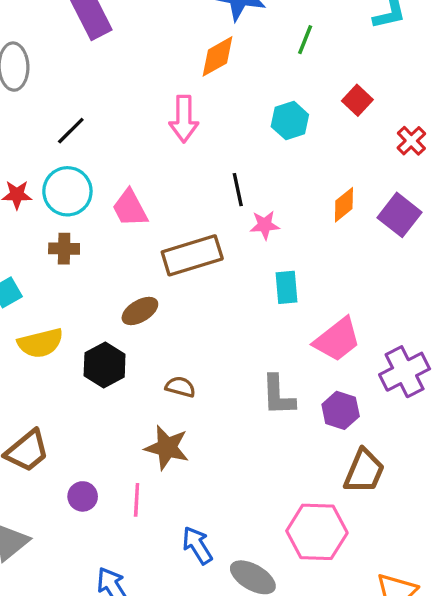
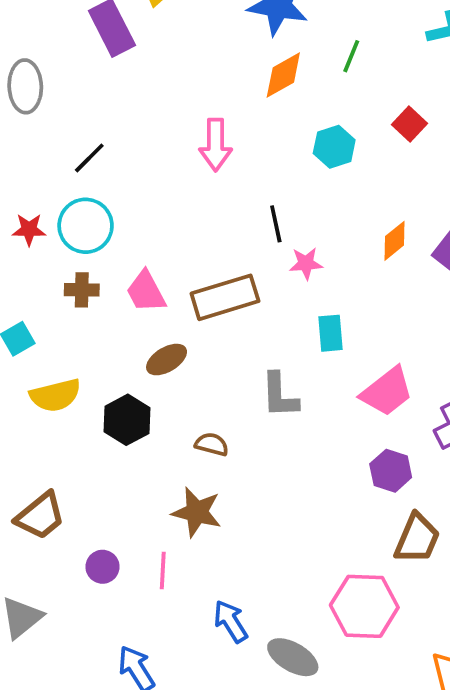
orange diamond: (217, 56) -> (283, 75), moved
pink trapezoid: (130, 208) -> (146, 292), moved
gray L-shape: (278, 395) -> (280, 395), moved

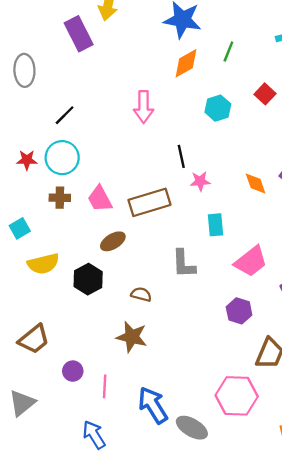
orange diamond: (394, 241) -> (256, 184), moved, turned -70
purple hexagon: (391, 471) -> (239, 311), moved
pink line: (163, 571) -> (105, 386), moved
blue arrow: (231, 621) -> (153, 405), size x1.4

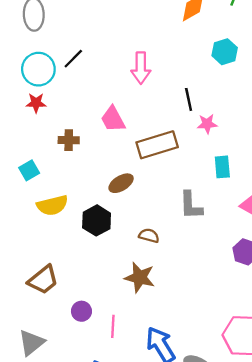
pink arrow: (144, 107) -> (141, 68), moved
cyan circle: (62, 158) -> (38, 69), moved
pink trapezoid: (100, 199) -> (113, 119), moved

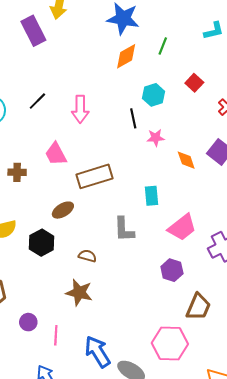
black line: (73, 59) -> (37, 101), moved
black line: (189, 99) -> (133, 118), moved
pink star: (207, 124) -> (156, 138), moved

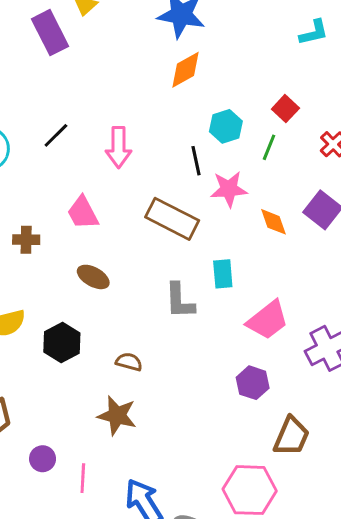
green line: (163, 46) -> (269, 147), moved
pink star: (156, 138) -> (229, 189), size x1.4
brown rectangle: (94, 176) -> (172, 219), moved, turned 44
brown ellipse: (63, 210) -> (93, 277), moved, turned 60
gray L-shape: (124, 229) -> (180, 301), moved

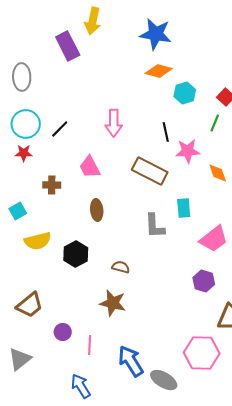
orange diamond: (186, 70) -> (159, 71), turned 44
cyan hexagon: (226, 126) -> (185, 93), moved
black line: (56, 135) -> (60, 129), moved
brown ellipse: (93, 277) -> (97, 210), turned 55

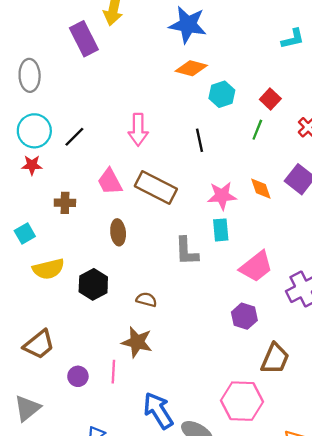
pink star: (188, 151) -> (222, 196), moved
brown rectangle: (150, 171) -> (156, 187), moved
pink line: (90, 345) -> (113, 372), moved

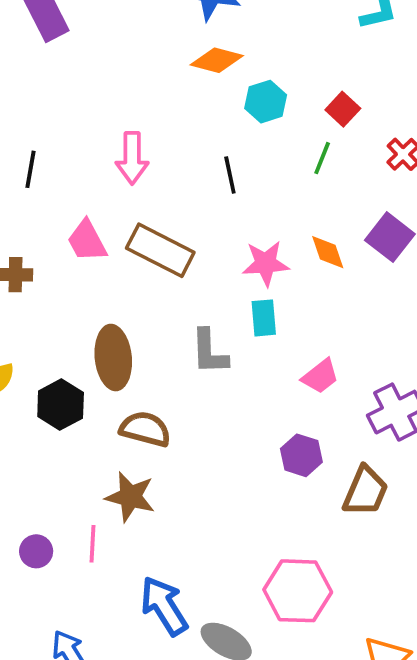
black line: (74, 137) -> (30, 169), turned -35
brown ellipse: (118, 232) -> (113, 358), moved, size x1.5
pink trapezoid: (256, 267) -> (320, 376), size x0.7
brown semicircle: (146, 300) -> (145, 429), size x1.5
brown trapezoid: (275, 359) -> (365, 491), moved

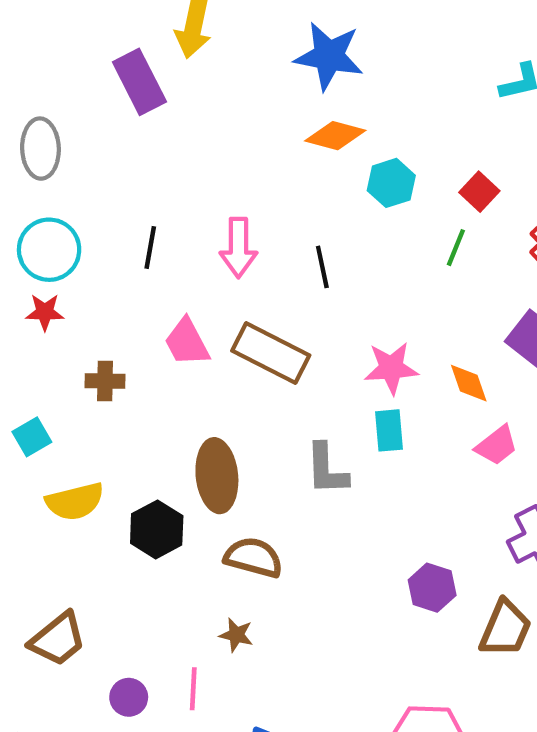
black line: (30, 169) -> (150, 248), moved
black line: (230, 175) -> (322, 267), moved
orange diamond: (328, 252) -> (469, 383), moved
pink trapezoid: (320, 376) -> (497, 446), moved
brown star: (130, 497) -> (236, 635), size x0.6

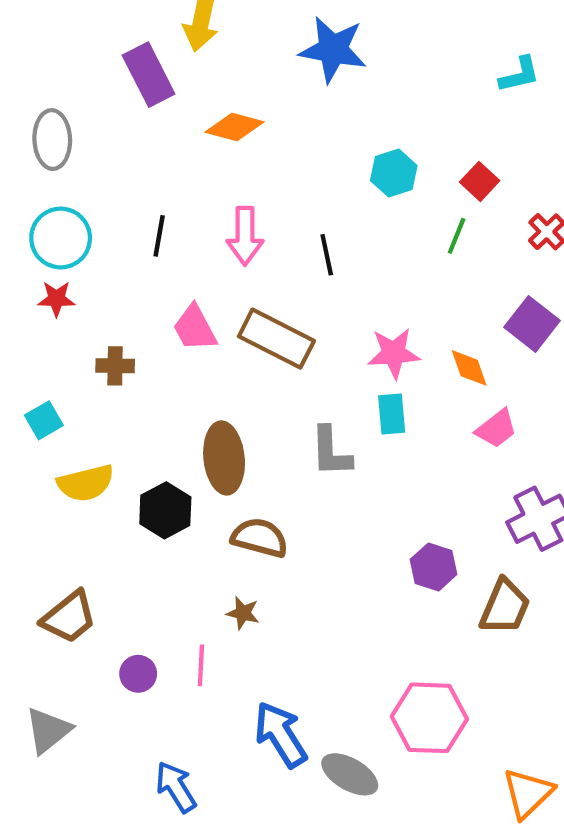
orange diamond: (335, 136) -> (235, 127), moved

